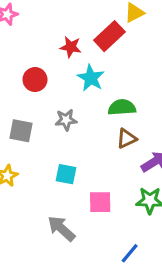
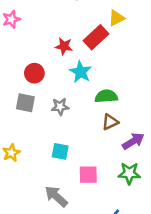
gray square: (21, 131) -> (25, 103), moved

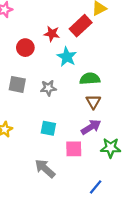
red circle: (34, 73) -> (25, 48), moved
brown triangle: (110, 122) -> (93, 102), turned -35
purple arrow: (133, 141) -> (91, 127), moved

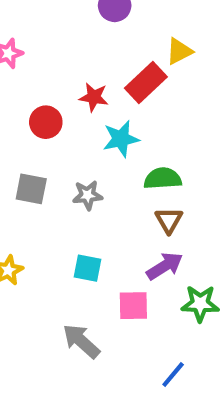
cyan star: (67, 57) -> (121, 139), turned 30

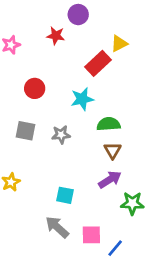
red star: (94, 97) -> (56, 36), moved
cyan square: (88, 268) -> (65, 195), moved
pink square: (133, 306) -> (91, 235), moved

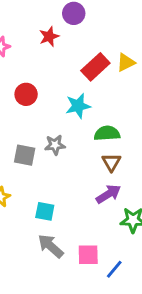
red star: (56, 36) -> (49, 37), turned -30
yellow triangle: (119, 44) -> (126, 63), moved
gray square: (25, 131) -> (25, 155), moved
cyan square: (65, 195) -> (45, 211), moved

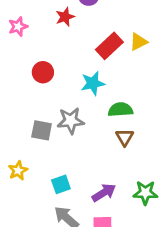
gray star: (55, 145) -> (71, 121), size x1.4
purple arrow: (108, 194) -> (104, 193), moved
cyan square: (45, 211) -> (61, 184), turned -30

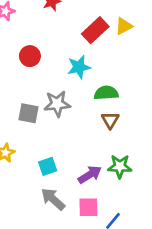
green star: (145, 193) -> (120, 166), moved

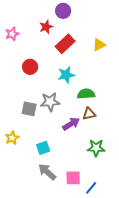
red rectangle: (95, 30) -> (65, 44), moved
brown triangle: (110, 120) -> (89, 114), turned 48
purple arrow: (90, 175) -> (71, 124), moved

